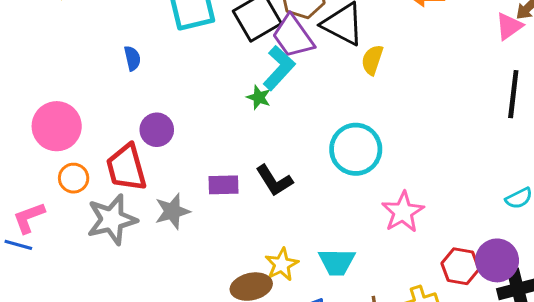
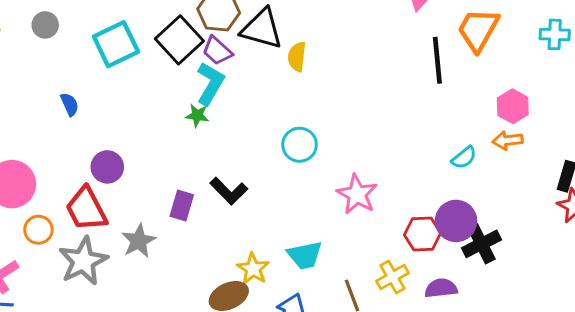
purple trapezoid: (293, 36) -> (217, 51), size x0.7
cyan circle: (356, 149) -> (300, 145), size x0.7
purple rectangle: (224, 185) -> (182, 206), turned -60

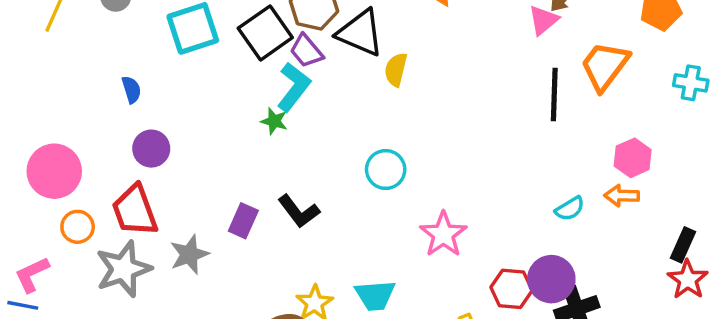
purple circle: (107, 167) -> (151, 149), moved

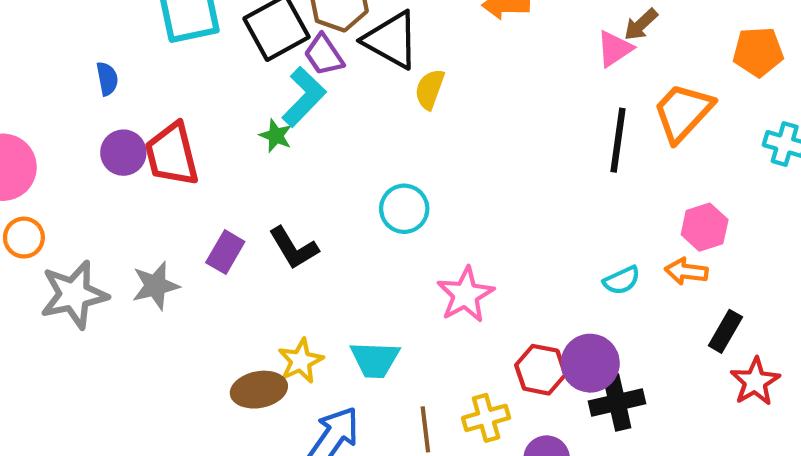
red trapezoid: (135, 210) -> (172, 154), moved
black rectangle: (683, 245) -> (725, 331), moved

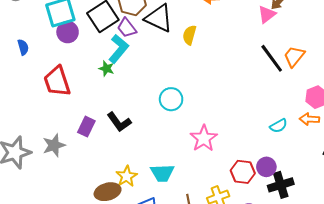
yellow semicircle: (430, 89) -> (189, 35), moved
orange trapezoid: (683, 112) -> (294, 56), moved, size x0.7
black line: (618, 140) -> (272, 58), turned -40
purple circle: (123, 153) -> (68, 32), moved
purple circle: (590, 363) -> (266, 167), size x0.7

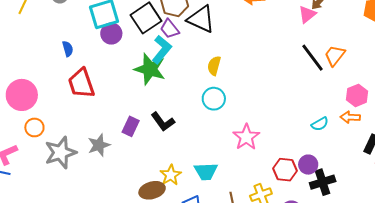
yellow semicircle: (189, 35) -> (214, 66), moved
green star: (106, 69) -> (150, 69), size x2.0
red trapezoid: (57, 81) -> (81, 83), moved

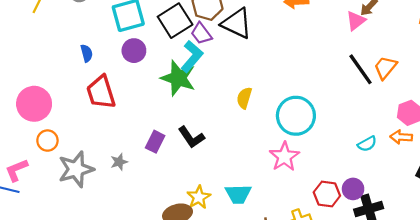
purple circle: (111, 34) -> (134, 51), moved
yellow semicircle: (214, 66) -> (244, 98), moved
cyan circle: (214, 99) -> (296, 116), moved, size x1.5
gray star: (99, 145) -> (119, 162), size x0.7

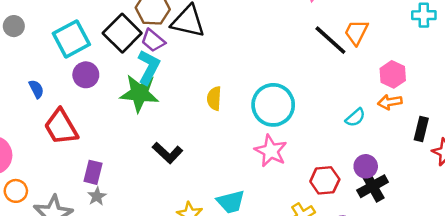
purple rectangle: (155, 142) -> (93, 172), moved
purple circle: (353, 189) -> (366, 166), moved

